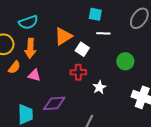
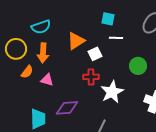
white square: (82, 49) -> (95, 54), turned 32
white star: (99, 87) -> (112, 92), size x1.6

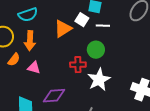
white square: (95, 54) -> (82, 20), moved, turned -32
green circle: (138, 66) -> (96, 50), moved

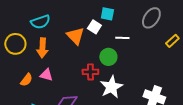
white line: (103, 26) -> (122, 38), moved
orange triangle: (63, 29) -> (75, 36), turned -42
orange semicircle: (14, 60) -> (26, 80), moved

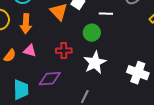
red cross: (90, 72) -> (64, 51), moved

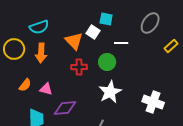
pink triangle: (30, 51) -> (46, 89), moved
red cross: (64, 51) -> (79, 67), moved

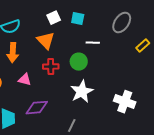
white square: (93, 32) -> (54, 18), moved, turned 32
pink triangle: (46, 89) -> (25, 80), moved

